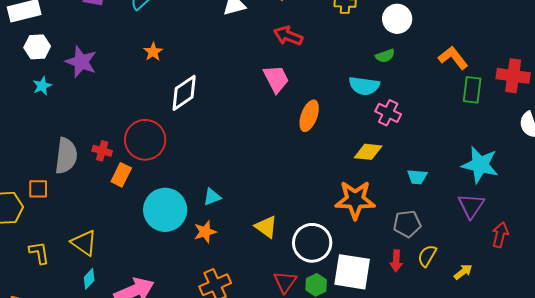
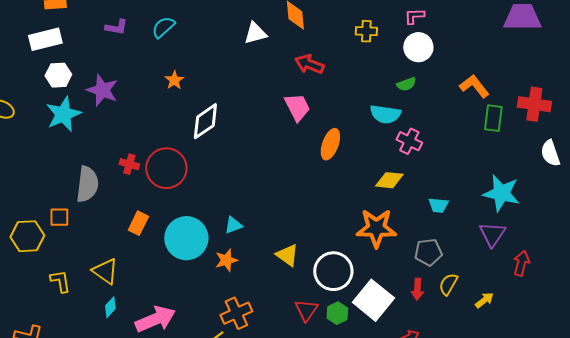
cyan star: (42, 86) -> (63, 114), size x1.8
red cross: (102, 151) -> (129, 164), moved
orange rectangle: (121, 175) -> (138, 223), moved
white square: (352, 272) -> (373, 300), turned 30

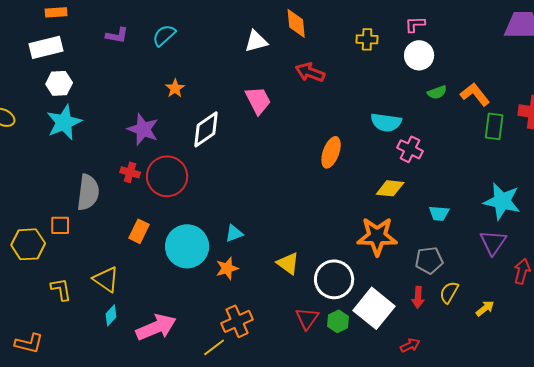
green semicircle: (406, 84) -> (437, 92), moved
purple star: (102, 90) -> (143, 129), moved
pink trapezoid: (297, 107) -> (258, 100), moved

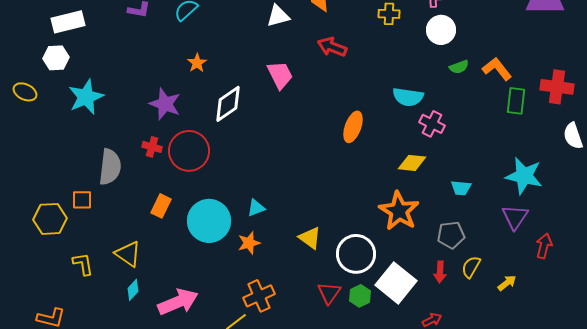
white hexagon: (59, 83) -> (56, 58), moved
orange star: (377, 236) -> (399, 211), turned 30

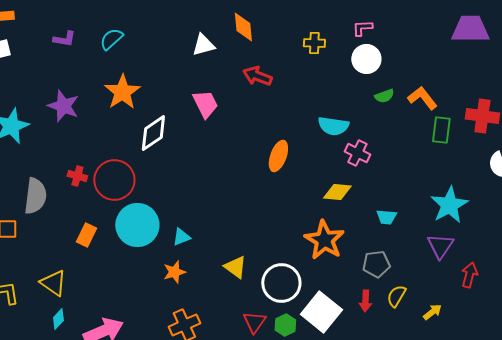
orange star: (197, 63) -> (122, 92), size x1.8
purple star: (165, 104) -> (63, 106), moved
cyan star: (524, 176) -> (449, 205), turned 30
cyan circle: (209, 221) -> (137, 225), moved

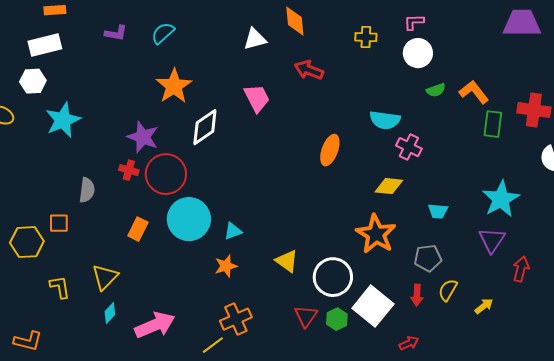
purple star: (63, 106) -> (143, 137), moved
gray semicircle: (35, 196) -> (87, 190), size x0.7
yellow triangle: (53, 283) -> (105, 277), turned 40

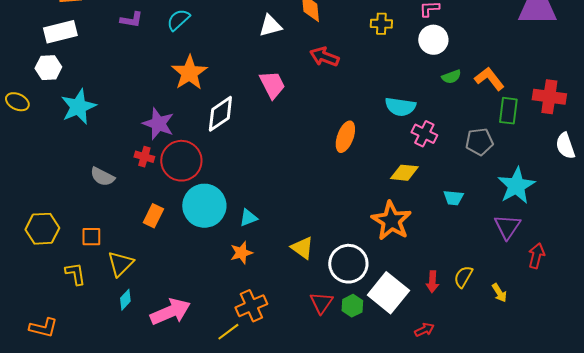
gray semicircle: (87, 190) -> (102, 177), turned 110
orange square: (59, 223) -> (91, 237), moved
gray pentagon: (428, 258) -> (479, 142), moved
yellow arrow: (484, 306) -> (499, 293), turned 96

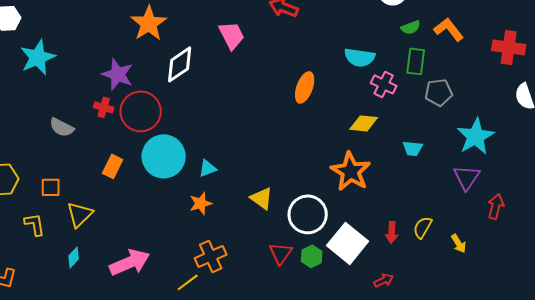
green rectangle: (508, 111) -> (416, 61), moved
cyan diamond: (125, 300) -> (74, 257), moved

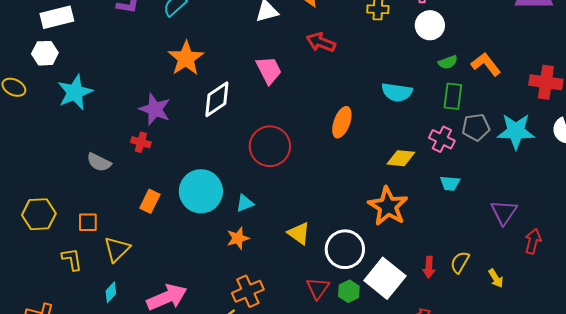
pink cross: (384, 84) -> (442, 139), moved
red circle: (141, 111) -> (270, 146), moved
cyan star: (476, 136) -> (516, 131), moved, turned 30

